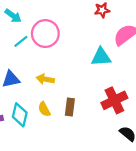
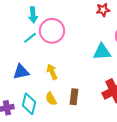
cyan arrow: (13, 16) -> (33, 15), moved, turned 49
yellow arrow: (45, 79) -> (52, 72), turned 56

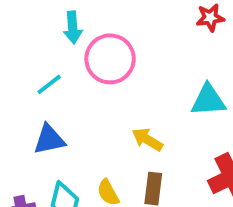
cyan line: (30, 38) -> (49, 84), moved
yellow arrow: (52, 72) -> (147, 139), moved, turned -35

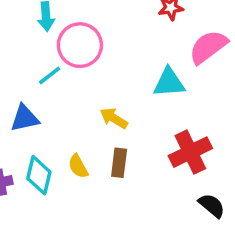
cyan line: (49, 84) -> (50, 75), moved

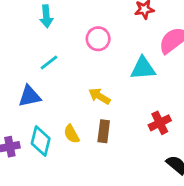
pink circle: (80, 45) -> (98, 39), moved, size x0.7
red cross: (190, 152) -> (160, 123), size x0.7

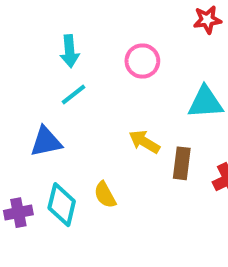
cyan arrow: (46, 16) -> (70, 51), moved
brown rectangle: (104, 131) -> (182, 163), moved

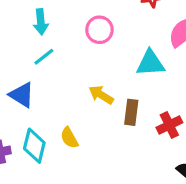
blue triangle: (46, 142) -> (22, 95), turned 44

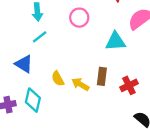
yellow arrow: (101, 95) -> (80, 84), moved
yellow semicircle: (69, 138) -> (58, 79), moved

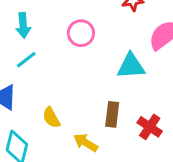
yellow arrow: (80, 84) -> (86, 143), moved
red cross: (129, 85) -> (150, 127), turned -30

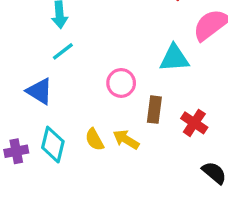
pink circle: (81, 33) -> (121, 83), moved
yellow semicircle: (51, 118) -> (94, 140), moved

